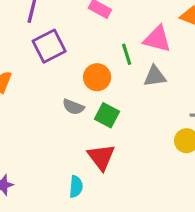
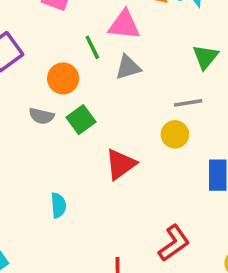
green square: (107, 115) -> (81, 120), turned 35
red triangle: (101, 157) -> (121, 164), moved, turned 40

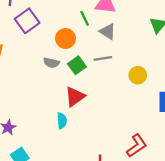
gray triangle: (128, 67) -> (108, 32), turned 48
gray line: (188, 103) -> (103, 58), moved
red triangle: (121, 164) -> (75, 97), moved

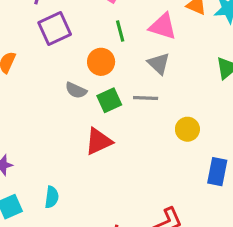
green line: (85, 18) -> (120, 31), moved
cyan semicircle: (62, 121) -> (52, 197), moved

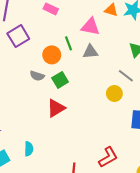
green line: (120, 31) -> (68, 43), moved
gray triangle: (159, 63) -> (90, 52), turned -42
gray line: (146, 98) -> (126, 76), moved, turned 42

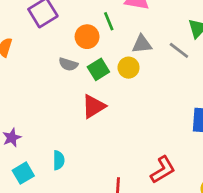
gray triangle: (90, 52) -> (142, 44), moved
gray line: (126, 76) -> (179, 50), moved
yellow circle: (114, 94) -> (129, 68), moved

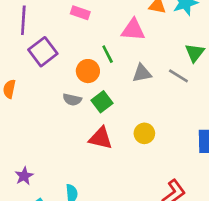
yellow circle: (129, 68) -> (144, 133), moved
red triangle: (93, 106) -> (101, 138), turned 50

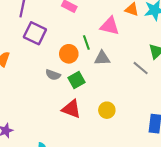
purple square: (43, 52) -> (35, 33), turned -35
gray triangle: (142, 73) -> (102, 58), moved

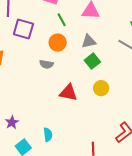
green line: (86, 43) -> (62, 20), moved
green square: (77, 80) -> (92, 61), moved

